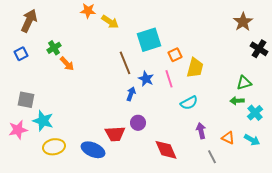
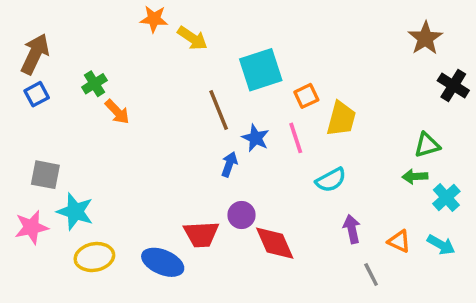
brown arrow: (29, 21) -> (35, 54), moved
red diamond: (166, 150) -> (275, 243), moved

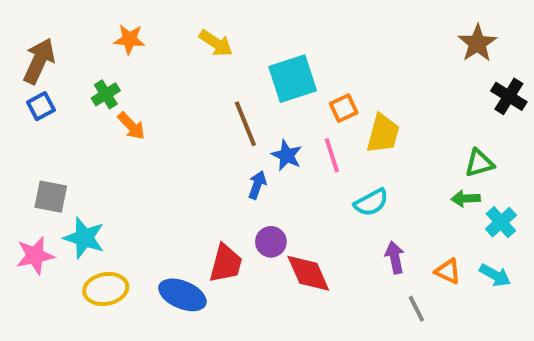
orange star: (154, 19) -> (129, 39), moved
red trapezoid: (201, 234) -> (226, 263), turned -72

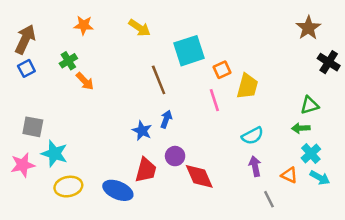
blue star: (287, 155) -> (142, 131), moved
cyan semicircle: (371, 202) -> (252, 136), moved
cyan cross: (501, 222) -> (311, 154), moved

